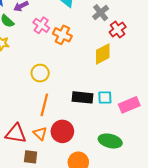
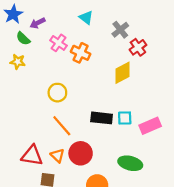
orange line: (44, 105) -> (62, 126), turned -55

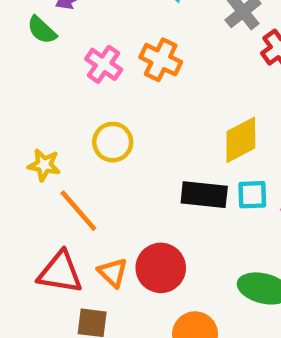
pink cross: (58, 43) -> (104, 64), moved
yellow star: (18, 62) -> (44, 165), moved
yellow diamond: (123, 73) -> (241, 140), moved
orange line: (62, 126) -> (78, 211), moved

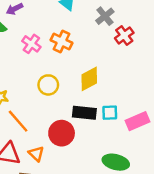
yellow diamond: (241, 140) -> (89, 79), moved
yellow circle: (113, 142) -> (48, 85), moved
red circle: (161, 268) -> (62, 133), moved

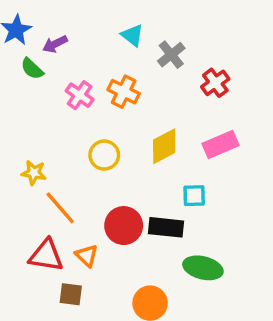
gray cross: (105, 16) -> (171, 55), moved
black rectangle: (84, 113) -> (166, 227), moved
pink rectangle: (137, 121) -> (221, 145), moved

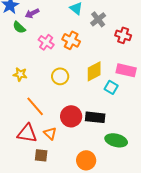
red cross: (215, 83) -> (123, 35), turned -35
pink rectangle: (221, 145) -> (126, 70), turned 36
yellow star: (34, 173) -> (20, 74), moved
cyan square: (194, 196) -> (111, 87), moved, turned 32

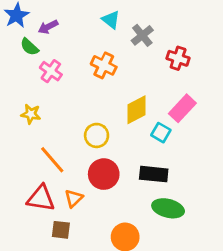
pink cross: (46, 42) -> (51, 71), moved
pink rectangle: (126, 70) -> (182, 108), turned -60
yellow circle: (60, 76) -> (97, 135), moved
black rectangle: (95, 117) -> (154, 174), moved
orange triangle: (50, 133) -> (74, 198), turned 32

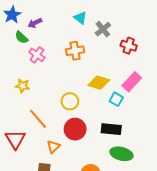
orange cross: (104, 65) -> (75, 51), turned -36
yellow diamond: (137, 110) -> (99, 83), turned 45
red triangle: (41, 198) -> (15, 139), moved, turned 50

